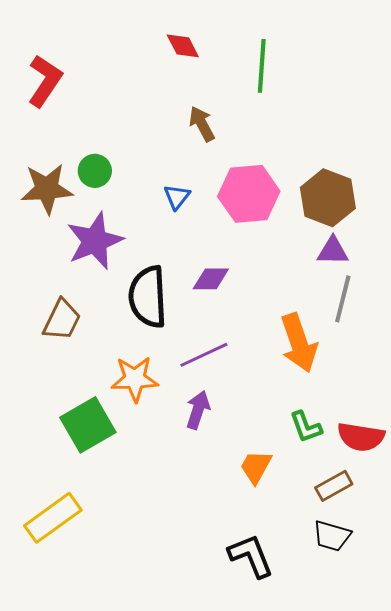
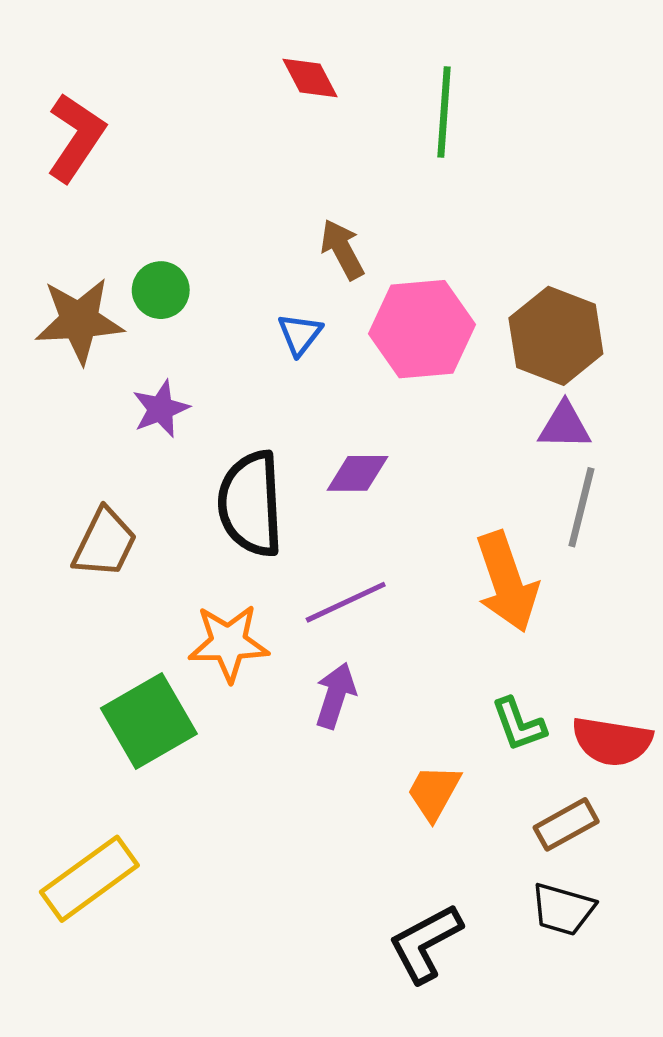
brown arrow: (202, 124) -> (342, 249), moved
purple star: (95, 241) -> (161, 409), size x0.6
black L-shape: (251, 556) -> (425, 943), turned -96

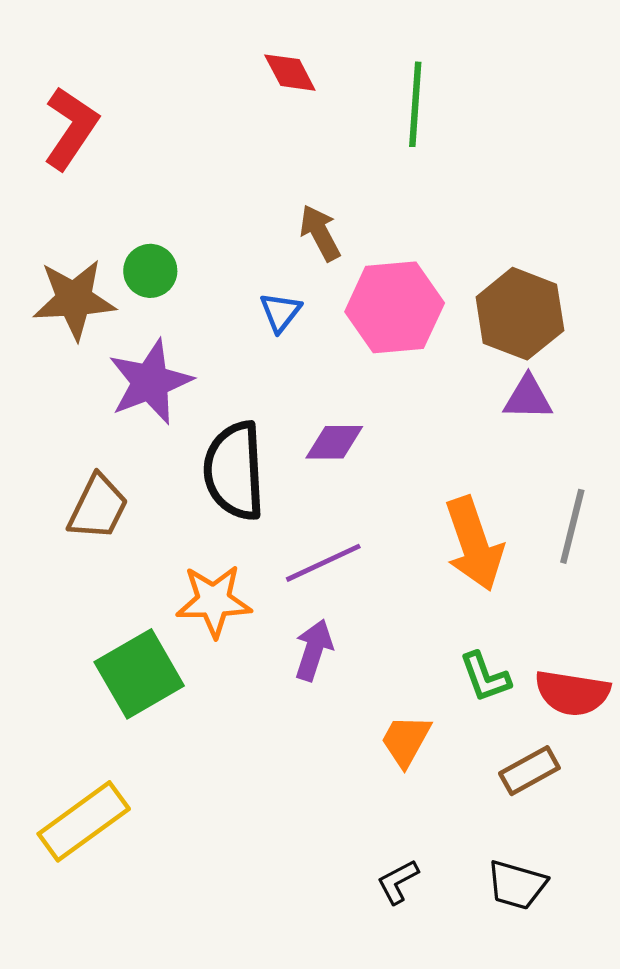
purple star: (161, 409) -> (150, 382), size x1.6
gray line: (581, 507) -> (572, 526), moved
black trapezoid: (563, 909) -> (517, 885), moved
black L-shape: (425, 943) -> (398, 882), size x0.6

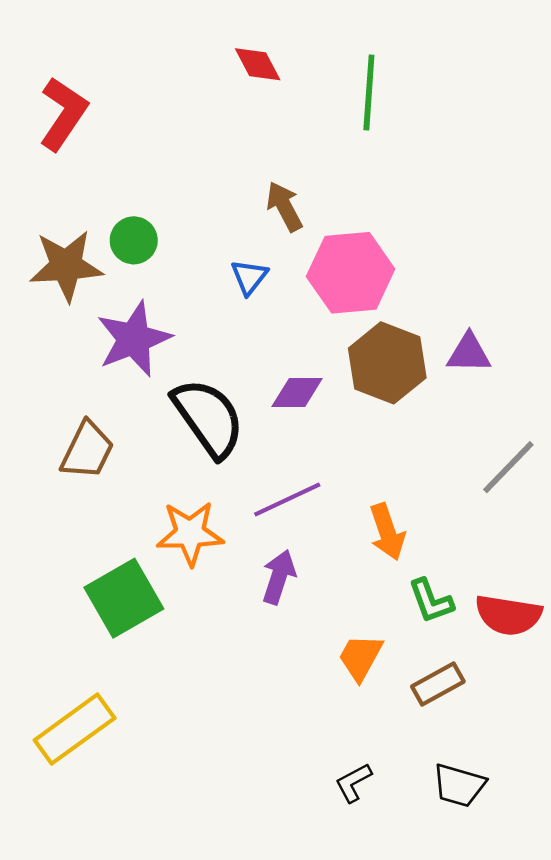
brown hexagon: (520, 314) -> (387, 363), moved
black semicircle: (234, 471) -> (208, 418), turned 148
gray line: (572, 526) -> (508, 467), turned 30
orange arrow: (474, 544) -> (387, 532), moved, size x0.7
brown rectangle: (529, 771) -> (438, 684), moved

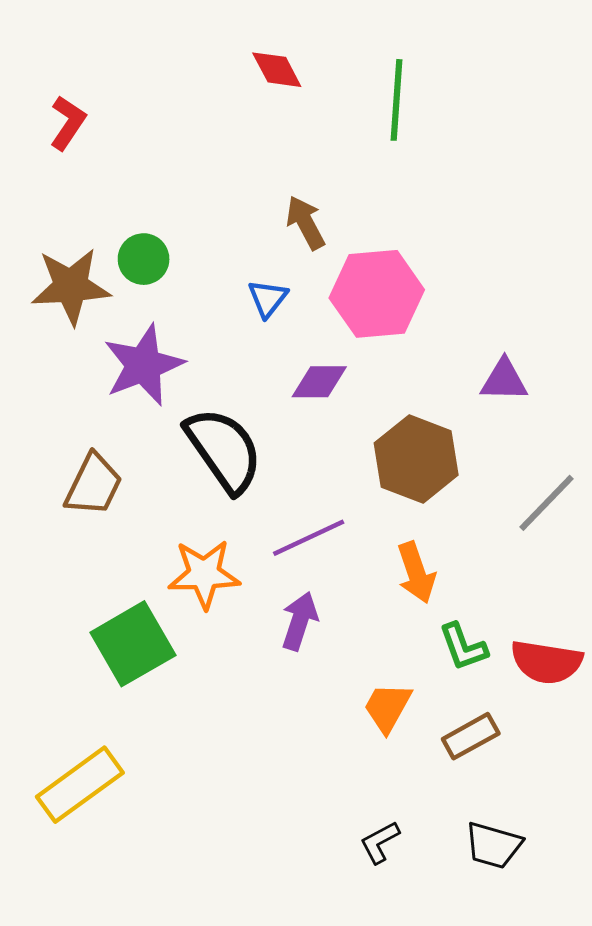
red L-shape: (63, 114) -> (68, 123), size x0.7
brown hexagon: (387, 363) -> (416, 459), moved
purple diamond: (297, 392) -> (319, 382), moved

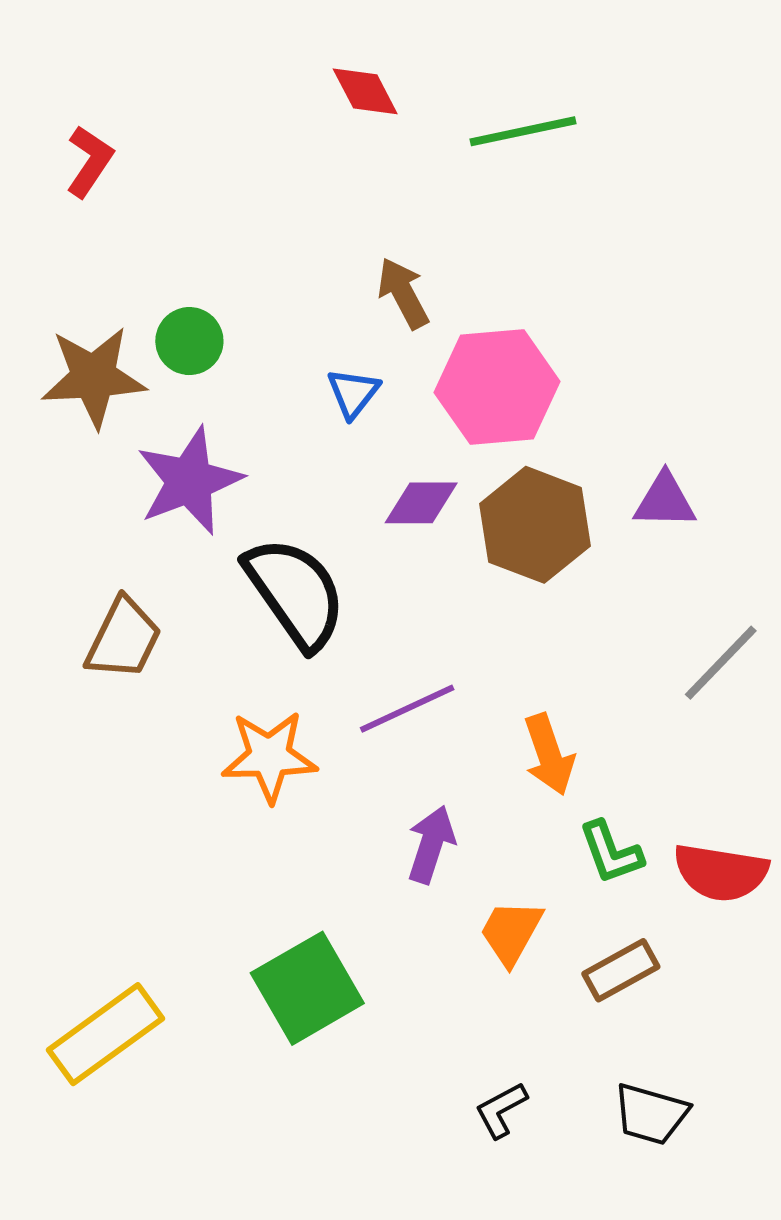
green line: (396, 100) -> (523, 131), turned 74
brown hexagon: (416, 459) -> (535, 525), moved
purple arrow: (300, 621) -> (431, 844), moved
green square: (133, 644) -> (307, 988), moved

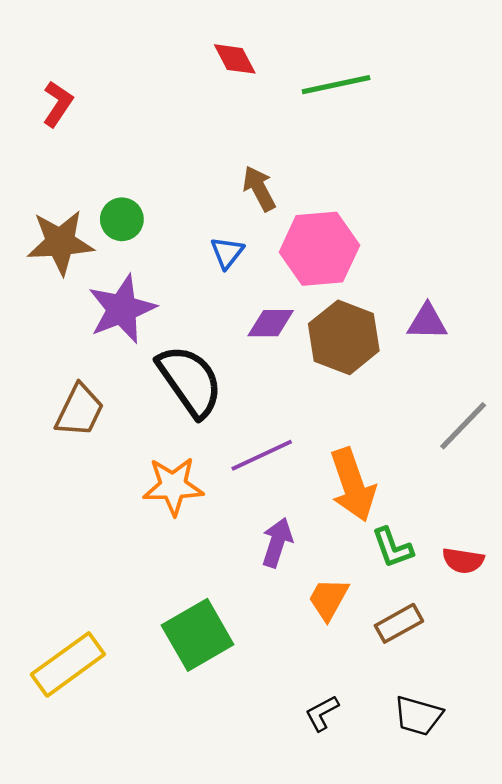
orange arrow: (549, 755) -> (353, 485), size x1.4
red semicircle: (721, 872) -> (463, 560), size x0.7

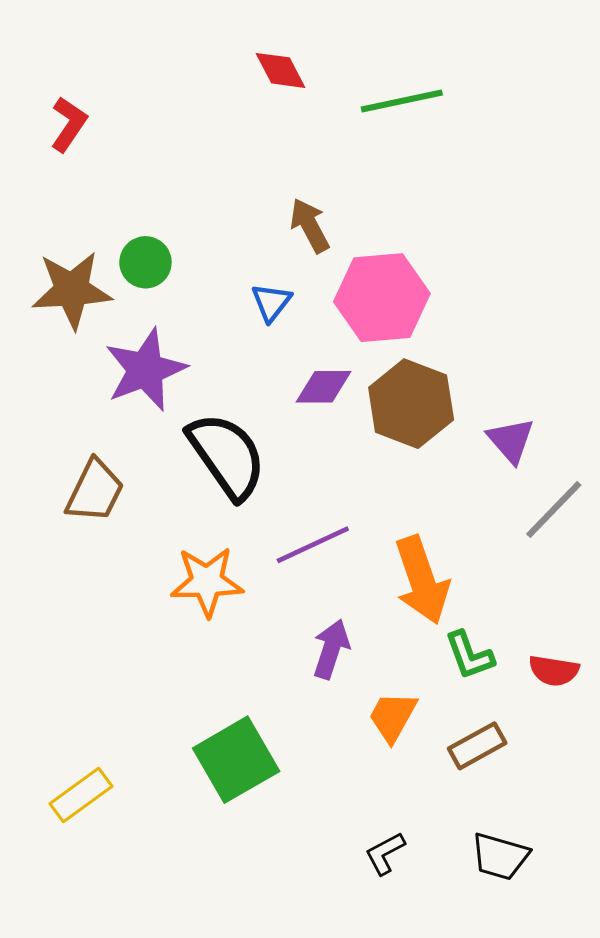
purple triangle: (427, 322) -> (511, 440), moved, turned 48
yellow rectangle: (68, 664) -> (81, 795), size x0.7

